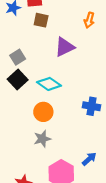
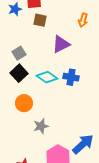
blue cross: (91, 106) -> (71, 77), moved
orange circle: (43, 112) -> (24, 103), moved
blue arrow: (89, 159) -> (83, 144), size x1.6

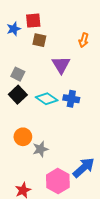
purple triangle: (61, 44) -> (61, 65), turned -36
gray square: (19, 53) -> (18, 74), turned -32
orange circle: (24, 103) -> (23, 137), moved

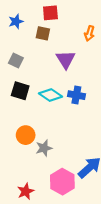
red square: (33, 21) -> (50, 13), moved
gray square: (18, 74) -> (16, 60), moved
black square: (18, 95) -> (20, 91), turned -30

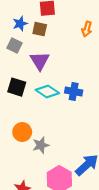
blue star: (16, 21) -> (20, 24), moved
purple triangle: (66, 59) -> (40, 61), moved
gray square: (16, 60) -> (15, 45), moved

